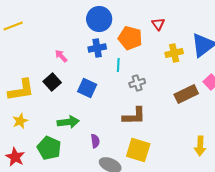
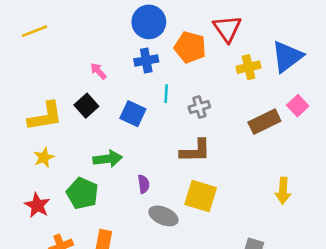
red triangle: (158, 24) -> (227, 29), size x1.6
cyan line: (118, 65) -> (166, 94), moved

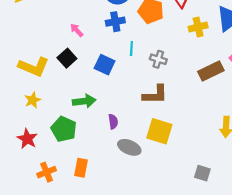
gray cross: (199, 107) -> (158, 59), turned 35
yellow L-shape: (45, 116) -> (34, 67), turned 32

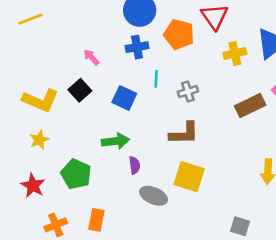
gray cross: (158, 59) -> (188, 92), turned -35
green arrow: (84, 101) -> (115, 141), moved

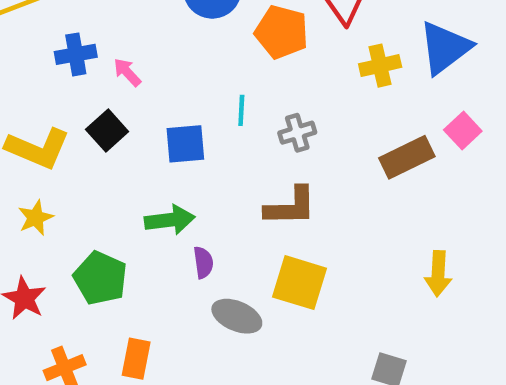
blue cross: (137, 47) -> (76, 54), moved
blue square: (124, 98) -> (185, 144), turned -30

